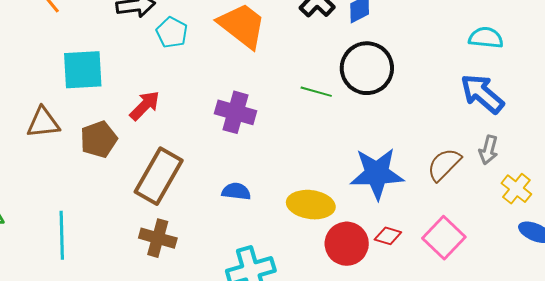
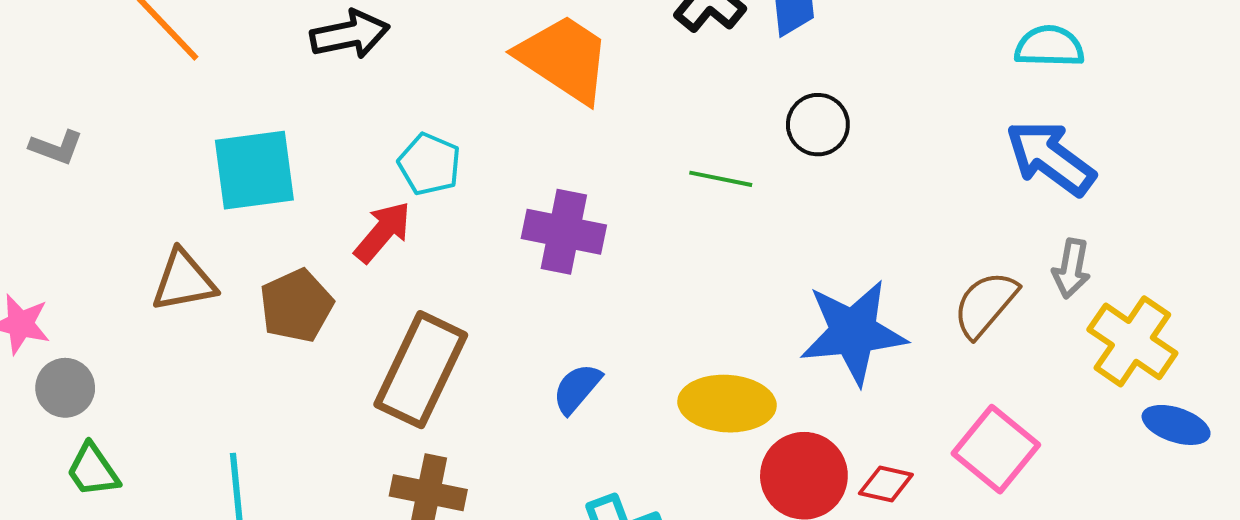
cyan pentagon: (172, 32) -> (429, 164), moved
black circle: (367, 68) -> (818, 125), size x0.6
yellow cross: (516, 189) -> (1132, 341), size x1.4
blue semicircle: (236, 191) -> (577, 388), turned -52
red diamond: (388, 236) -> (886, 484), moved

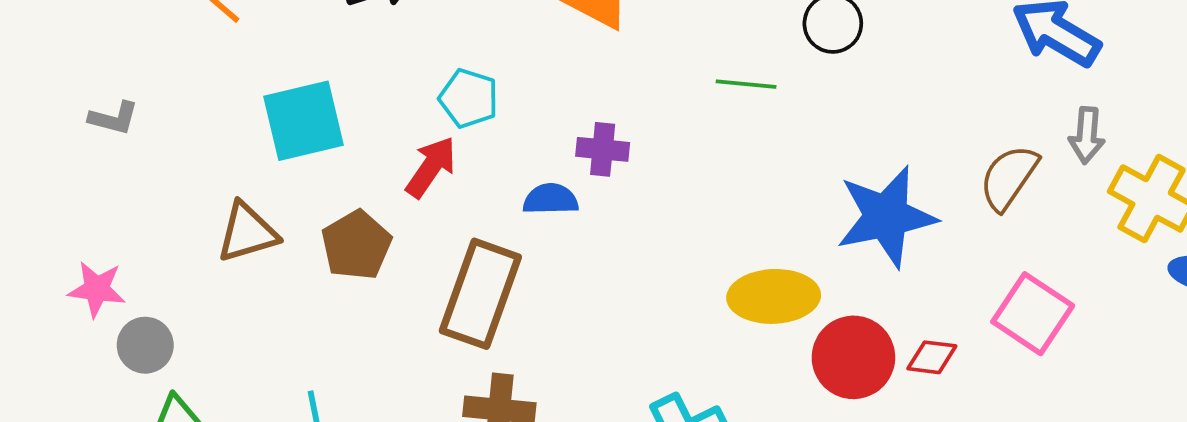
purple cross: (564, 232) -> (603, 149), size x0.7
blue semicircle: (577, 388) -> (551, 199), moved, turned 54

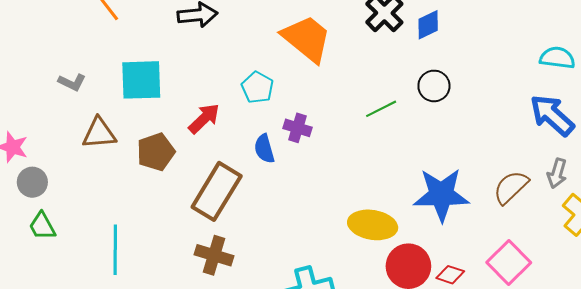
green line: (746, 84) -> (381, 109), turned -44
cyan pentagon: (469, 98) -> (257, 87), moved
gray L-shape: (114, 118) -> (72, 82), moved
blue semicircle: (551, 199) -> (264, 149), turned -116

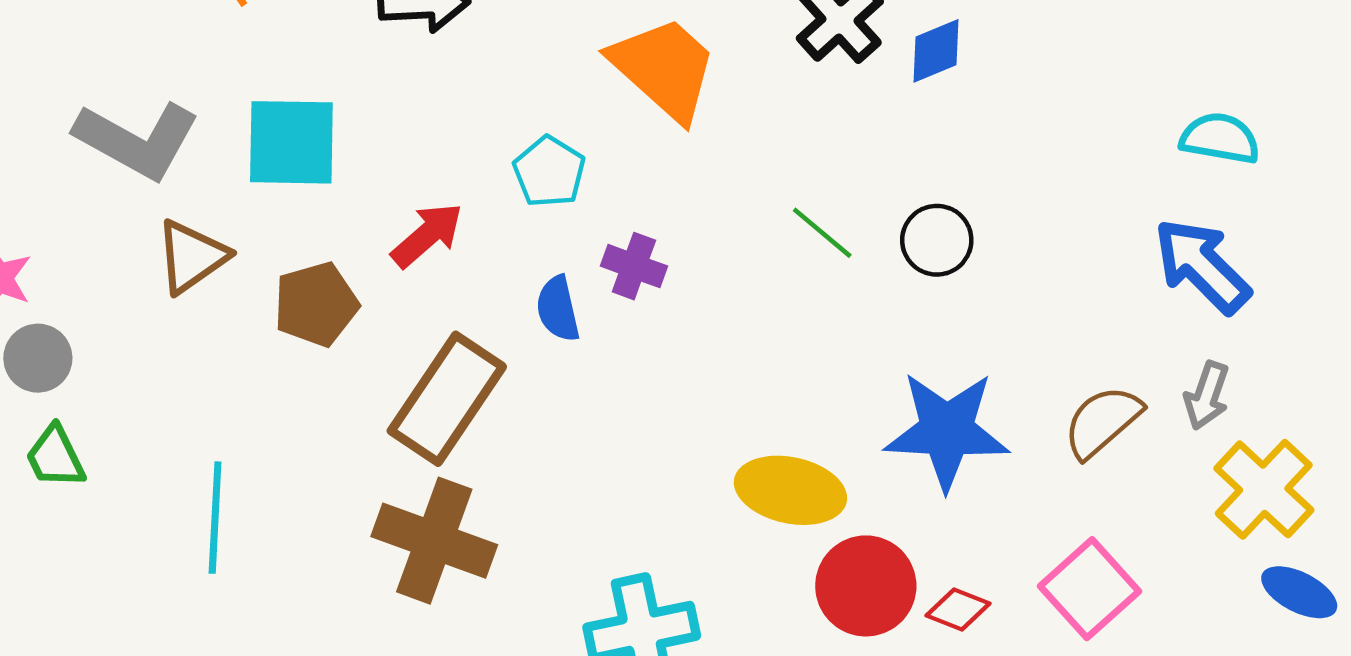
gray L-shape: (72, 82) -> (137, 140), size x2.0
black circle: (434, 86) -> (937, 240), moved
green line: (381, 109) -> (822, 233), turned 64
brown triangle: (99, 133) -> (192, 257), turned -33
brown cross: (214, 255) -> (434, 541), size x1.4

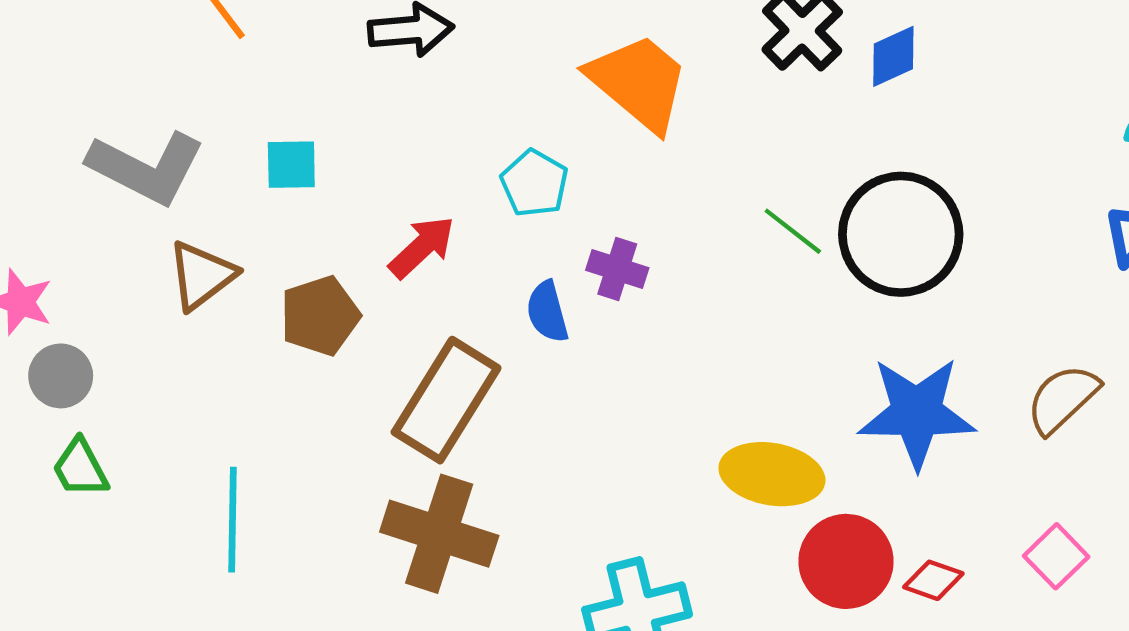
cyan square: (291, 142) -> (291, 165), size x0.6
black circle: (937, 240) -> (901, 234), size x1.8
pink square: (1089, 589) -> (1056, 556), size x0.7

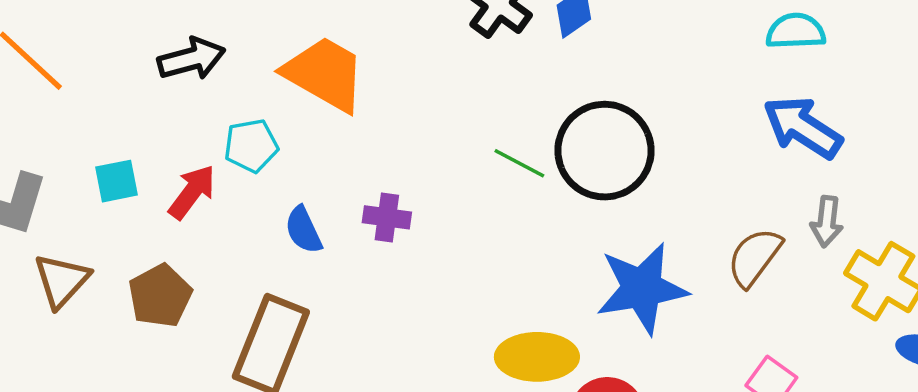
orange trapezoid: (639, 82) -> (325, 74), moved
cyan pentagon: (534, 183) -> (251, 146), moved, turned -30
red arrow: (422, 247) -> (192, 192), moved
blue semicircle: (547, 312) -> (303, 230), moved

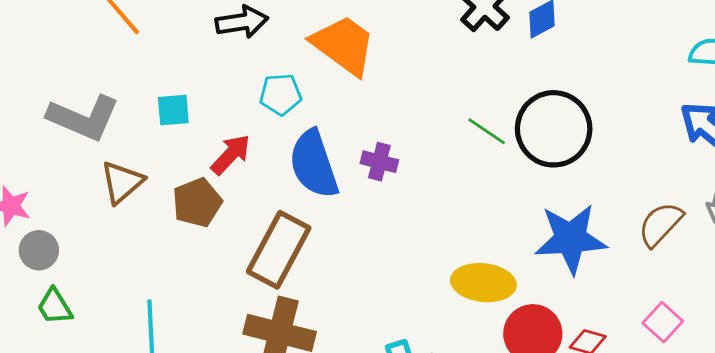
red arrow: (192, 192) -> (231, 154), moved
blue semicircle: (303, 230) -> (314, 164), size x1.8

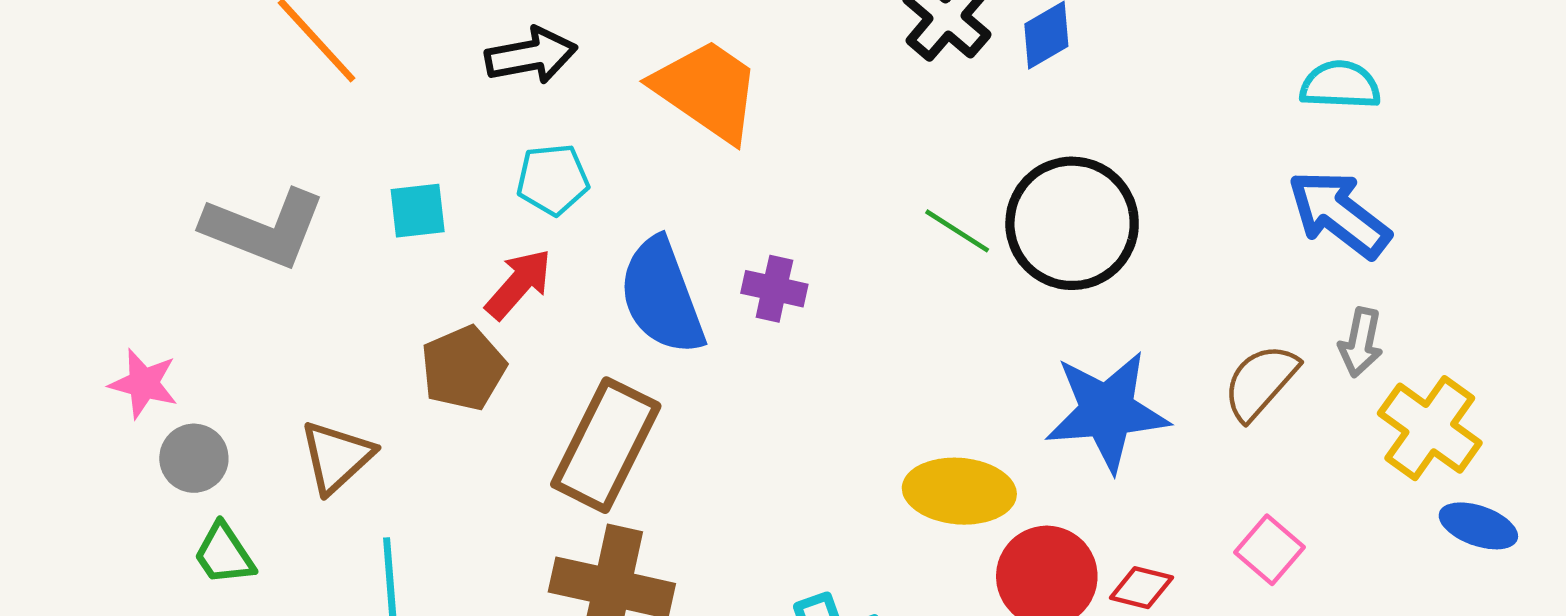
cyan pentagon: (281, 94) -> (553, 179), moved
brown triangle: (122, 182) -> (337, 457), moved

